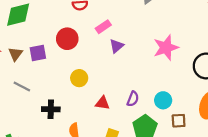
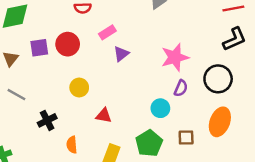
purple square: (38, 53) -> (39, 48), moved
purple semicircle: (133, 99) -> (181, 88), moved
cyan circle: (163, 100) -> (160, 108), moved
black cross: (51, 109) -> (47, 120), turned -30

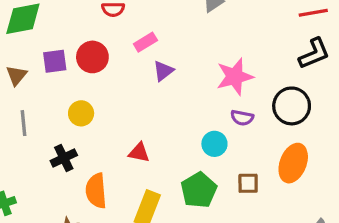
yellow circle: (79, 88) -> (81, 113), moved
purple semicircle: (181, 88) -> (242, 118), turned 77
gray line: (16, 95) -> (23, 123), turned 54
orange semicircle: (72, 145) -> (96, 191), size x1.5

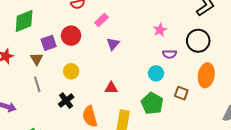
purple triangle: (163, 71) -> (113, 44), moved
brown triangle: (16, 75) -> (37, 59), moved
pink star: (235, 77) -> (160, 30), size x0.6
brown square: (248, 183) -> (181, 93), turned 32

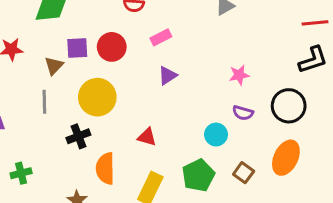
yellow circle: (71, 71) -> (97, 97), size x1.6

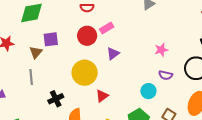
red circle: (112, 47) -> (87, 36), moved
yellow circle: (97, 97) -> (85, 73), moved
red triangle: (147, 137) -> (102, 96), turned -48

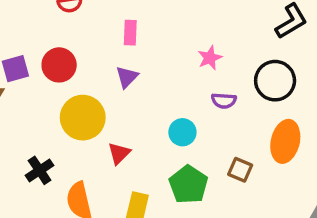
pink rectangle: (107, 28) -> (130, 33), moved, turned -48
red circle: (87, 36) -> (59, 65), moved
cyan circle: (148, 91) -> (182, 132), moved

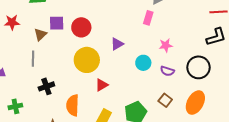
pink rectangle: (130, 33) -> (148, 18), moved
cyan circle: (182, 132) -> (143, 63), moved
black cross: (40, 170) -> (46, 86), moved
brown square: (240, 170) -> (165, 100), moved

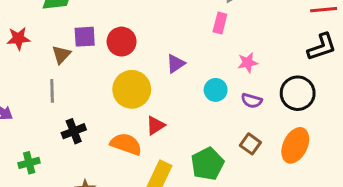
orange semicircle: (73, 105) -> (126, 144), moved, turned 110

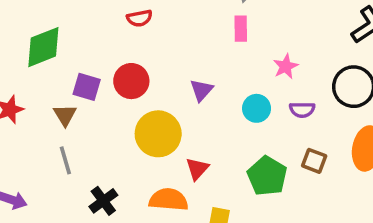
purple square: (85, 37) -> (87, 87), turned 35
green pentagon: (207, 164) -> (267, 176), moved

